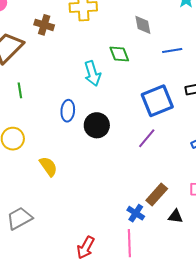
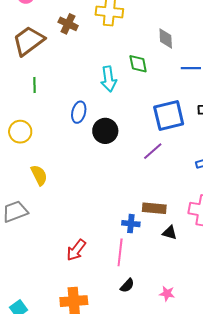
yellow semicircle: (48, 166) -> (39, 175), moved
brown rectangle: (157, 194) -> (154, 208), turned 45
blue cross: (136, 213) -> (131, 224), turned -36

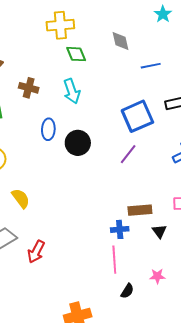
brown cross: (68, 24) -> (29, 88), moved
green diamond: (138, 64) -> (76, 54), moved
black triangle: (170, 233) -> (159, 231), turned 49
red arrow: (76, 250) -> (36, 252), moved
pink star: (167, 294) -> (157, 276), moved

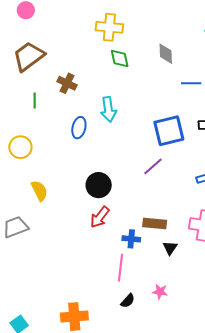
cyan arrow: (72, 91) -> (108, 109), moved
black circle: (78, 143) -> (99, 185), moved
red arrow: (36, 252) -> (100, 217), moved

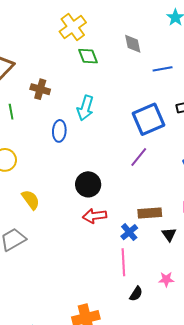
yellow cross: (109, 27) -> (73, 27), turned -32
cyan arrow: (108, 109) -> (85, 108), turned 35
red arrow: (100, 217) -> (95, 216), turned 55
blue cross: (131, 239) -> (129, 232), turned -36

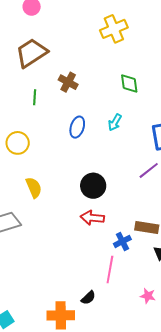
green diamond: (88, 56) -> (129, 83), moved
cyan arrow: (85, 108) -> (115, 122), moved, size x0.7
black semicircle: (136, 294) -> (88, 298), moved

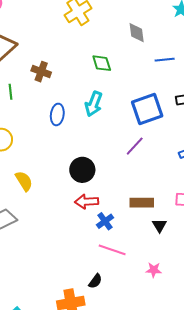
cyan arrow: (115, 122) -> (94, 104), size x1.4
blue cross: (122, 241) -> (105, 221), moved
pink line: (110, 269) -> (112, 250), turned -72

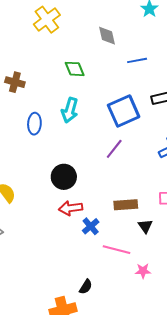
pink line: (112, 250) -> (116, 250), moved

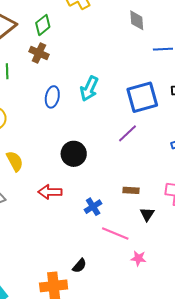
green diamond: (75, 69) -> (43, 25), moved, turned 65
brown rectangle: (126, 205) -> (131, 190), size x0.7
red arrow: (71, 208) -> (50, 192), moved

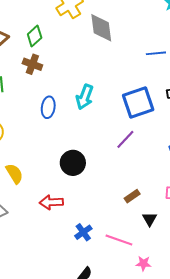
gray diamond: (137, 20) -> (101, 28), moved, size x1.4
brown rectangle: (131, 190) -> (132, 196), turned -35
blue cross: (93, 207) -> (83, 232), moved

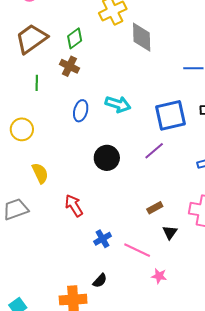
cyan arrow: (85, 97) -> (118, 104), turned -100
black circle: (73, 163) -> (107, 158), moved
red arrow: (51, 202) -> (74, 206), turned 55

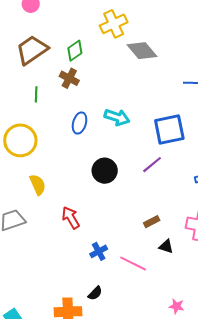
gray diamond: (142, 37) -> (142, 51), turned -40
yellow circle: (22, 129) -> (20, 140), size x1.4
black triangle: (170, 232) -> (166, 247), turned -49
pink star: (159, 276) -> (177, 306), moved

